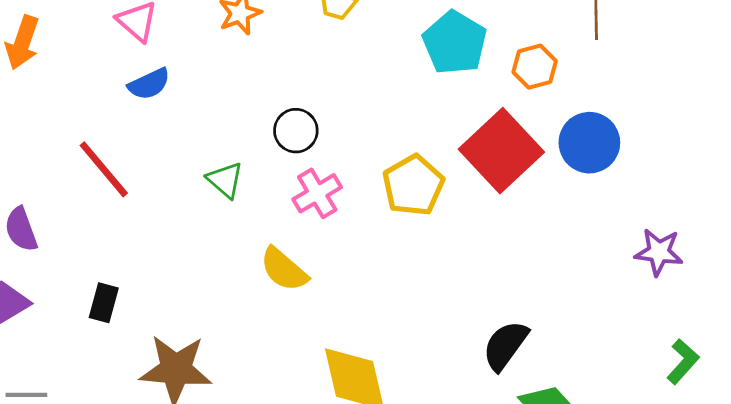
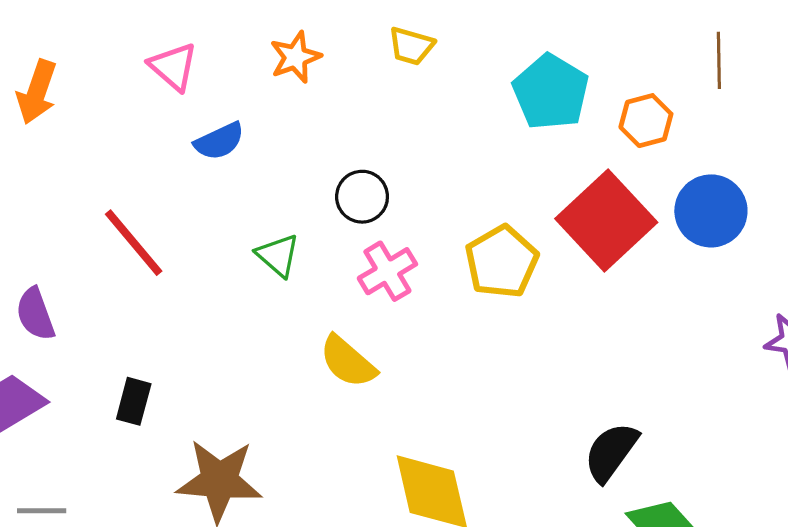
blue semicircle: (149, 84) -> (219, 141), moved

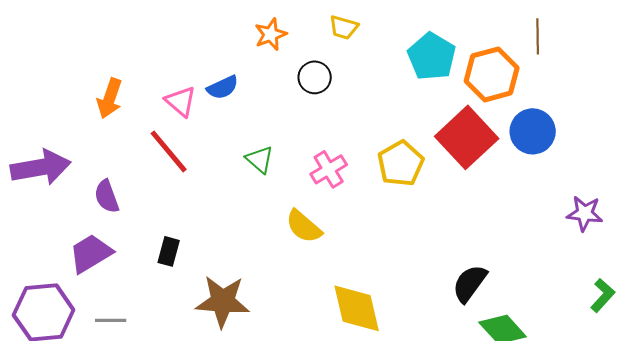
pink triangle: (173, 67) -> (181, 101), moved
orange arrow: (37, 92) -> (110, 98), moved
orange hexagon: (646, 121) -> (492, 74), size x1.6
black circle: (362, 197) -> (315, 77), moved

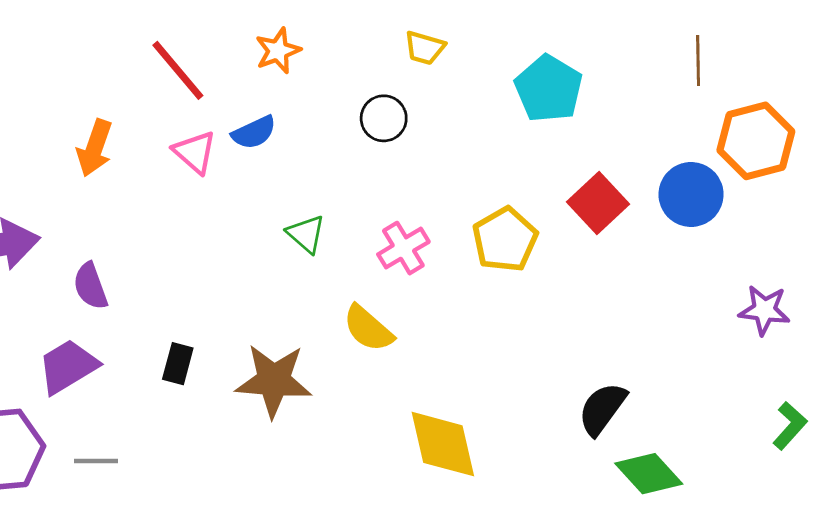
orange star: (271, 34) -> (278, 51), moved
orange hexagon: (492, 74) -> (756, 141), moved
red square: (467, 137) -> (598, 203), size x0.7
red line: (169, 151) -> (178, 70), moved
brown star: (223, 301) -> (274, 381), moved

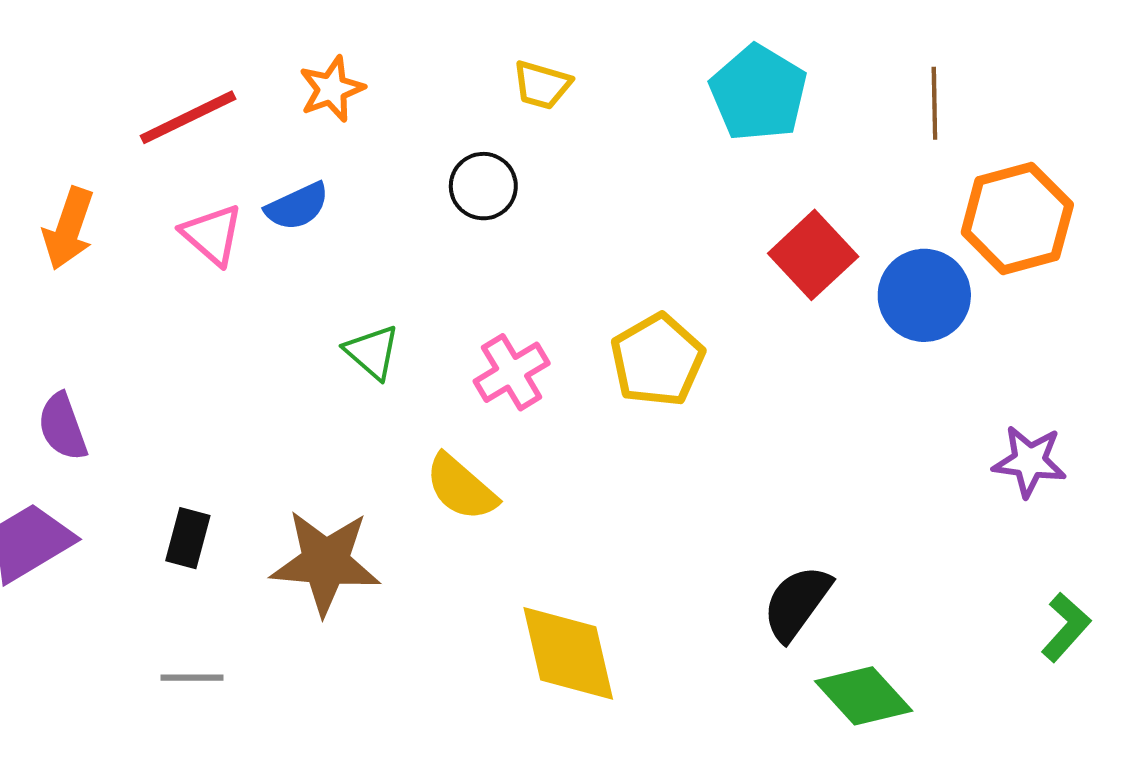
red line: (178, 70) -> (188, 117), turned -76
cyan pentagon: (549, 89) -> (758, 93), moved
red square: (598, 203) -> (813, 255), moved
gray line: (96, 461) -> (192, 678), moved

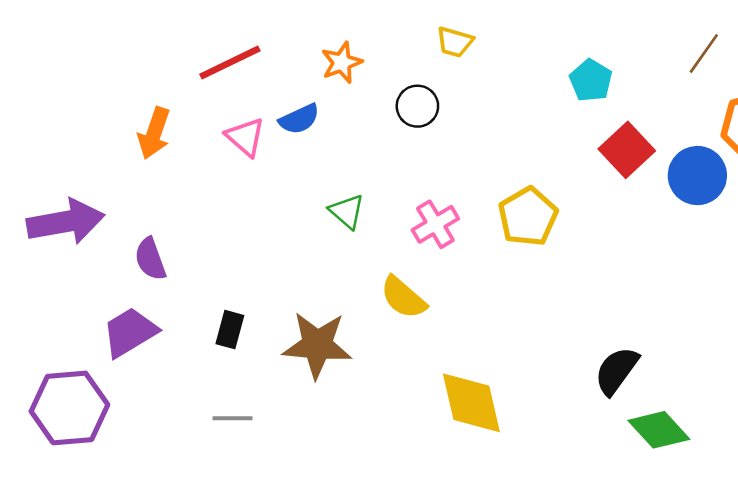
orange star: (332, 89) -> (342, 62), moved
cyan pentagon: (758, 93) -> (591, 80), moved, size x0.7
brown line: (934, 103) -> (704, 54), turned 36

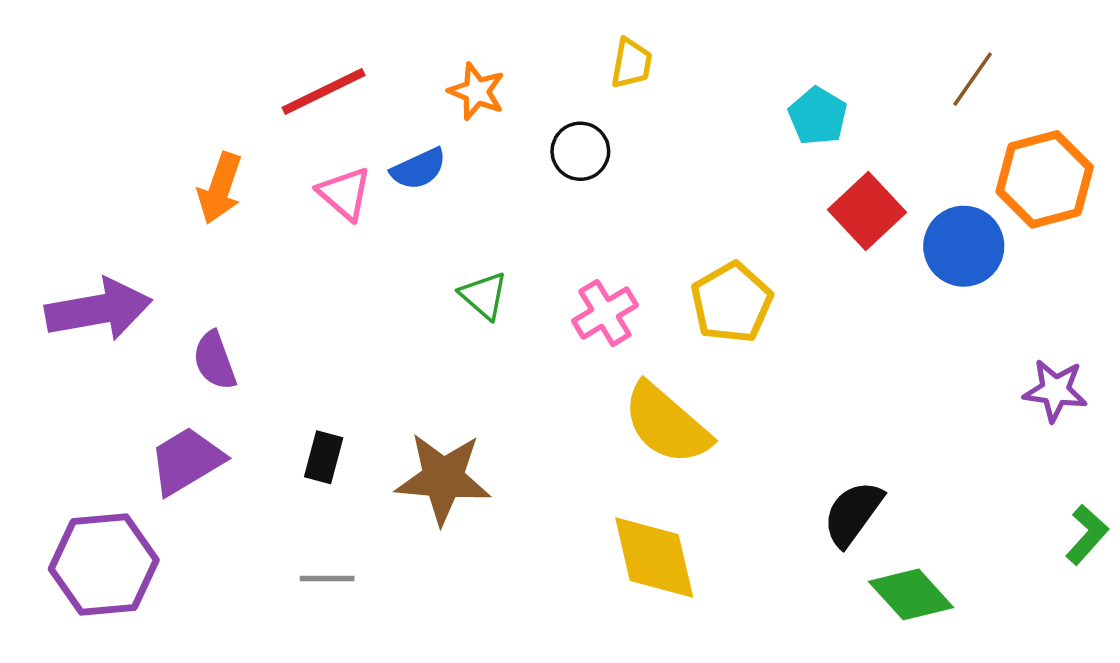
yellow trapezoid: (455, 42) -> (631, 63), turned -96
orange star: (342, 62) -> (477, 91), turned -30
yellow semicircle: (403, 298) -> (667, 424), moved, size x1.4

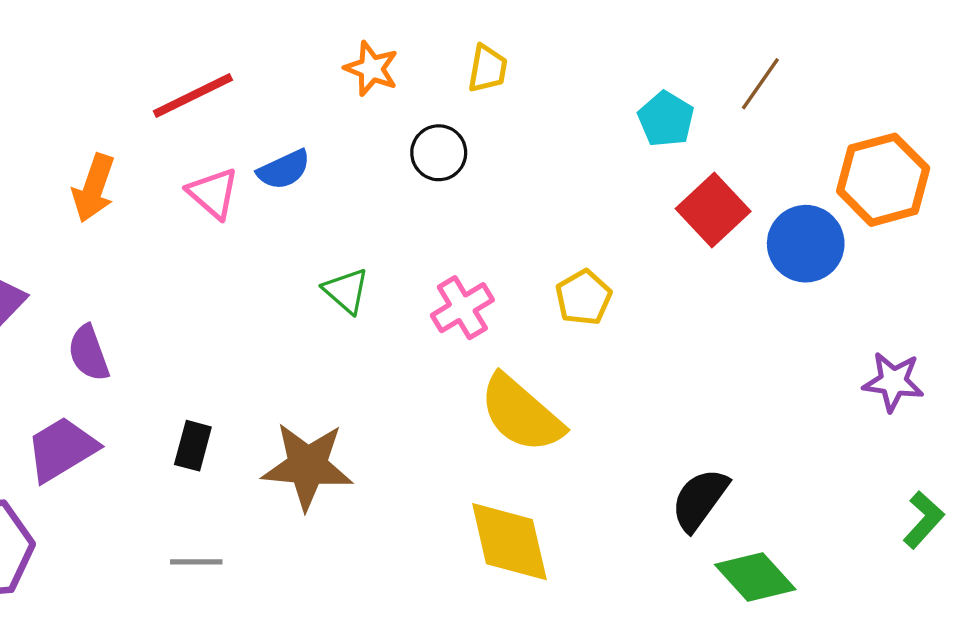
brown line: (973, 79) -> (760, 84), moved
orange star: (477, 91) -> (371, 69), moved
yellow pentagon: (732, 302) -> (584, 298), size x0.7

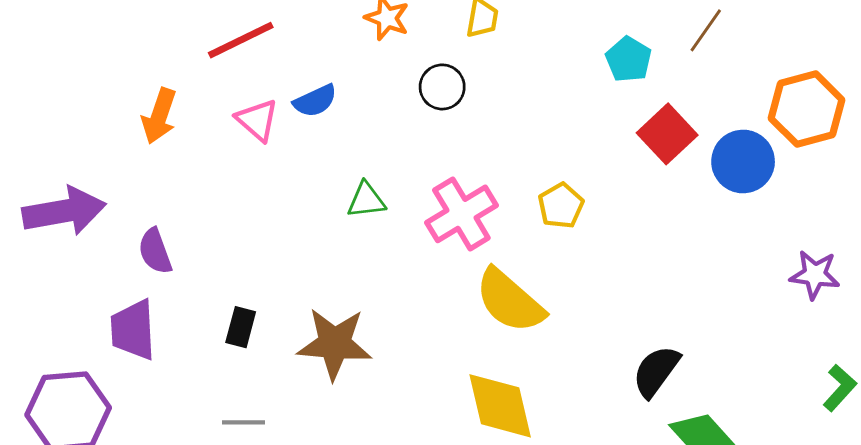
green triangle: (346, 291) -> (366, 200), turned -48
pink cross: (462, 308) -> (461, 214), size x1.4
purple trapezoid: (62, 449) -> (133, 330), turned -62

